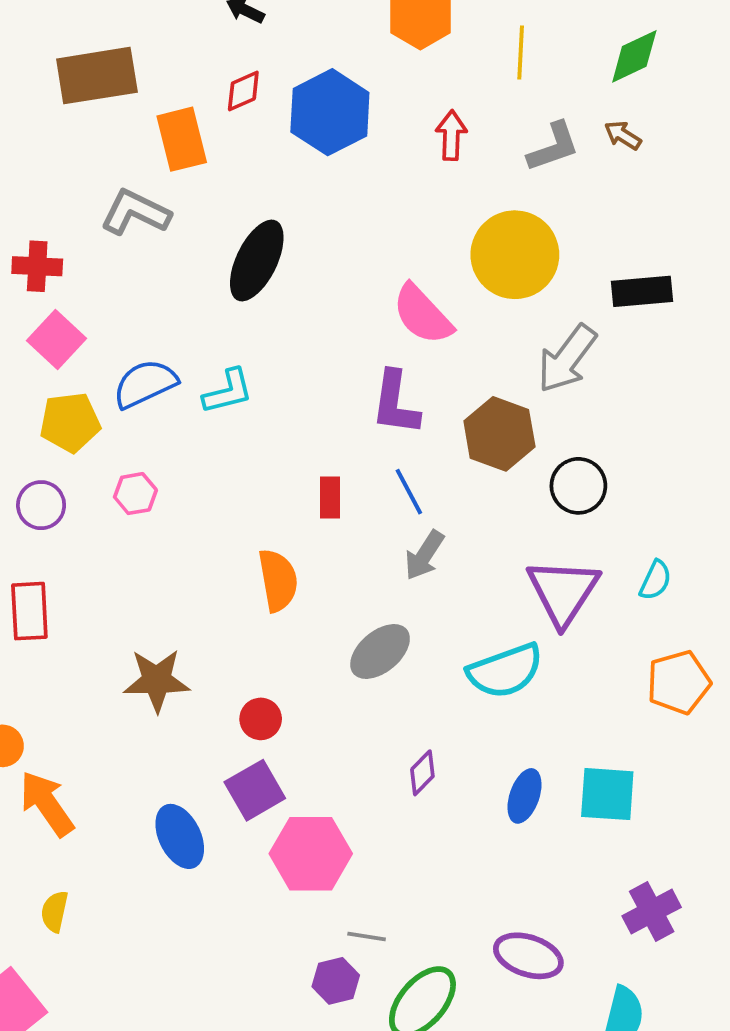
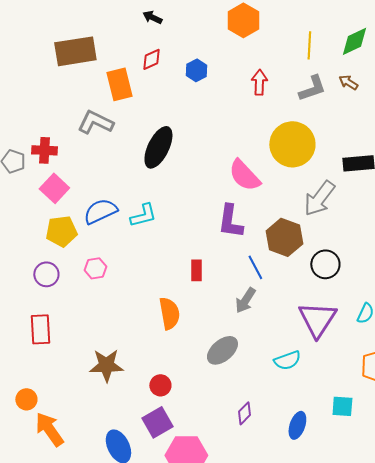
yellow line: (521, 52) -> (309, 45), moved
blue hexagon: (330, 112) -> (196, 70), size x0.5
blue line: (409, 492) -> (255, 267), moved
cyan semicircle: (505, 671) -> (287, 360), size x0.7
cyan square: (607, 794) -> (342, 406), moved, size x0.7

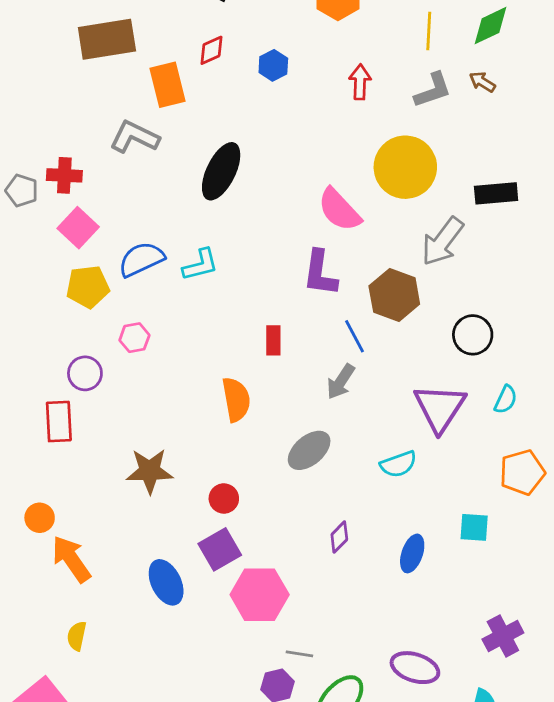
black circle: (325, 264) -> (473, 335), moved
purple circle: (46, 274) -> (85, 373), moved

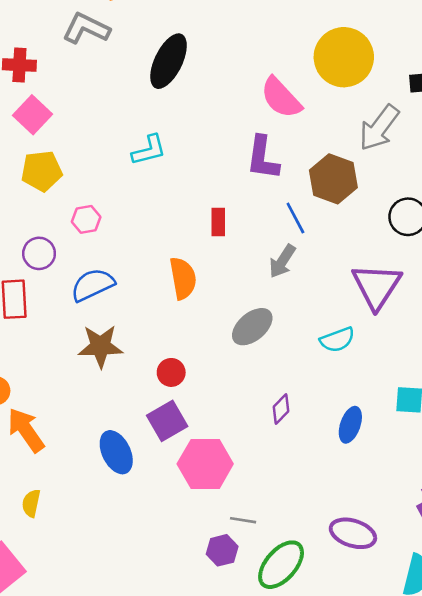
blue semicircle: (141, 259) -> (93, 285), moved

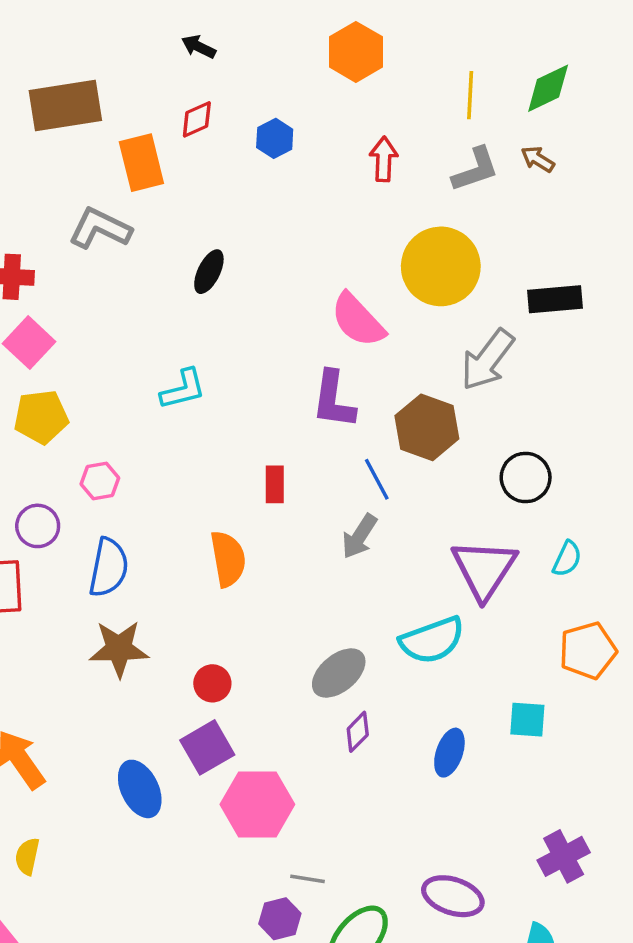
black ellipse: (169, 61) -> (209, 272), size x0.6
blue semicircle: (93, 285) -> (109, 567), turned 126
gray ellipse: (252, 327) -> (339, 673), moved
cyan semicircle: (337, 340) -> (432, 640), size x1.4

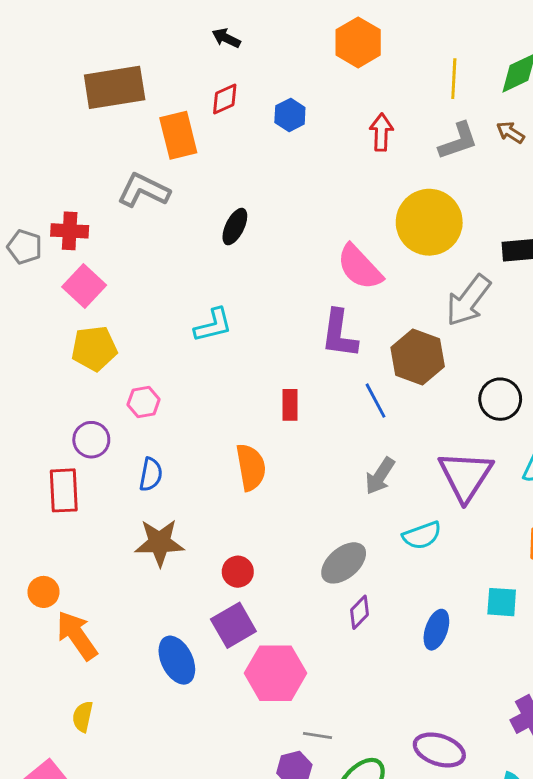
gray arrow: (359, 536) -> (380, 476), moved
blue semicircle: (109, 567) -> (151, 474), size x0.7
cyan semicircle: (432, 640) -> (422, 535), size x0.7

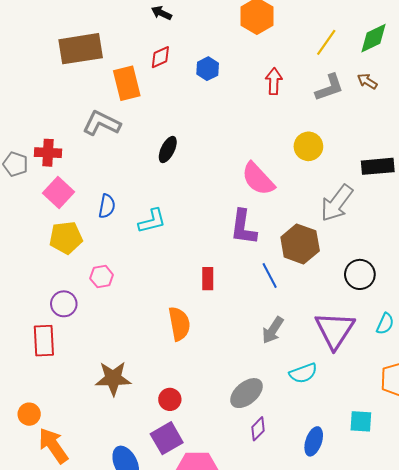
yellow line: (454, 79) -> (326, 42), turned 32
yellow circle: (429, 222) -> (308, 146), size x0.6
blue semicircle: (151, 474) -> (107, 206), moved

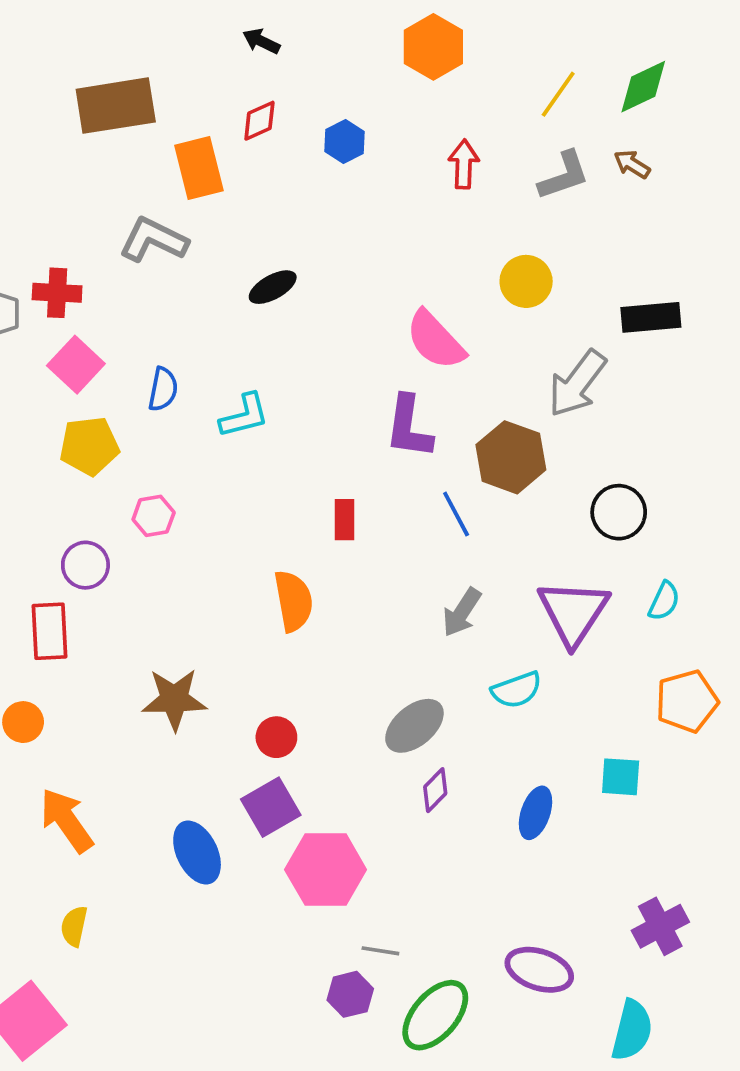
black ellipse: (168, 149) -> (273, 287), turned 35
orange circle: (29, 414) -> (23, 722), moved

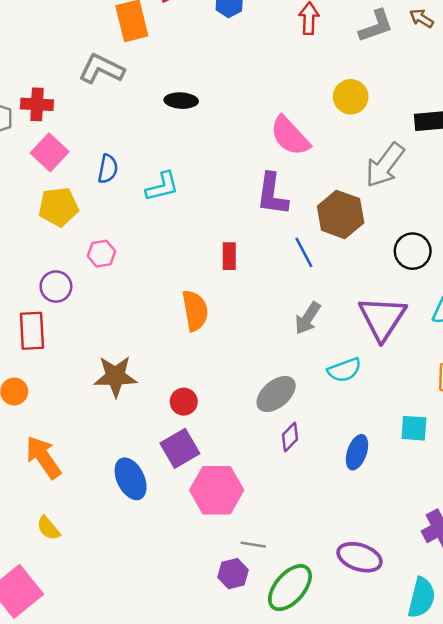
black ellipse: (273, 287) -> (181, 101), turned 32
yellow semicircle: (74, 926) -> (48, 528), turned -52

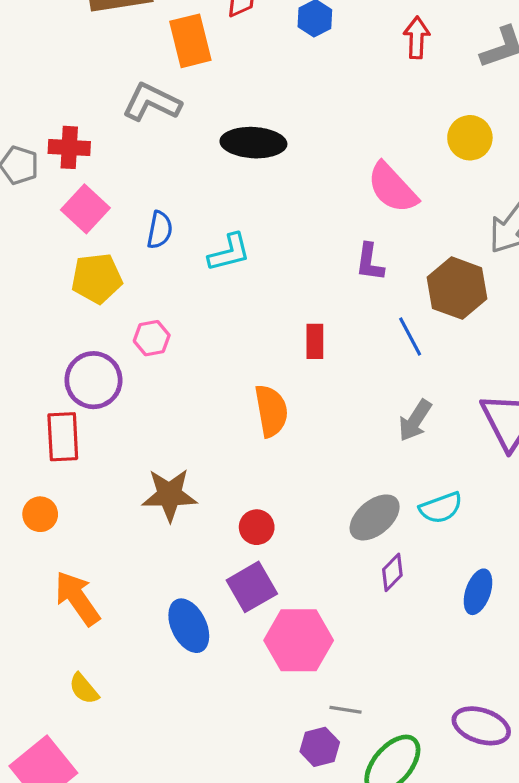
black ellipse: (181, 101) -> (253, 143), size x1.5
purple L-shape: (272, 194) -> (370, 262), size x0.7
purple circle: (56, 287) -> (93, 380), size x1.4
cyan semicircle: (344, 370) -> (441, 508), moved

